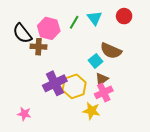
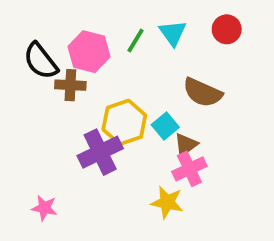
cyan square: (96, 61) -> (165, 126), moved
yellow hexagon: (74, 86) -> (124, 122), moved

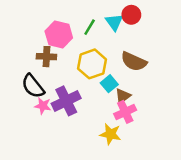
red circle: (227, 29) -> (131, 15), moved
black semicircle: (41, 61) -> (33, 86), moved
yellow hexagon: (124, 122) -> (92, 64), moved
pink star: (44, 208) -> (43, 106), moved

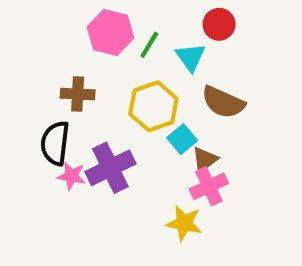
cyan triangle: (114, 22) -> (190, 57), moved
pink hexagon: (59, 34) -> (110, 33), moved
black semicircle: (33, 86) -> (55, 143), turned 45

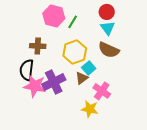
cyan triangle: (190, 57) -> (108, 28), moved
brown triangle: (205, 160) -> (82, 78), moved
pink star: (71, 176) -> (35, 86), size x1.6
pink cross: (209, 186) -> (102, 91), turned -30

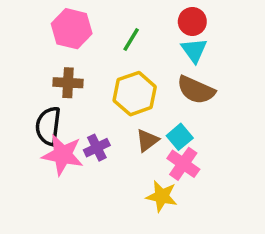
pink hexagon: (54, 16) -> (72, 29), moved
cyan square: (89, 68) -> (180, 137), moved
purple cross: (54, 82) -> (97, 148), size x0.6

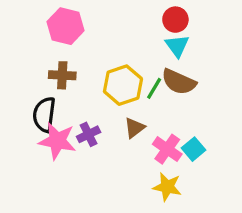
green line: (131, 40) -> (154, 88), moved
cyan square: (180, 137) -> (193, 149), moved
yellow star: (162, 196) -> (167, 187), moved

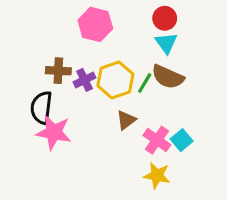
pink hexagon: (66, 26) -> (95, 24), moved
purple cross: (89, 134) -> (85, 80), moved

